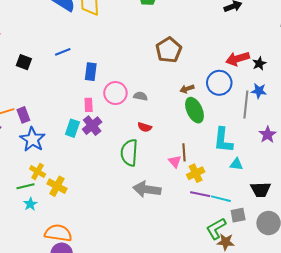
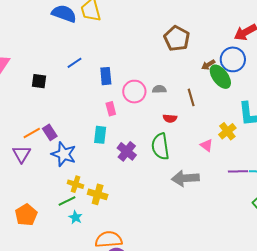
brown arrow: (187, 89) -> (208, 65), moved
green ellipse: (195, 110) -> (220, 77), moved
purple cross: (92, 126) -> (127, 151), moved
brown line: (184, 152) -> (191, 97), moved
yellow cross: (196, 173) -> (227, 131), moved

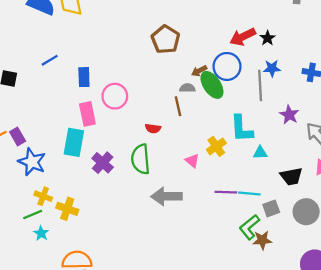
gray semicircle: (159, 89) -> (187, 88), moved
pink rectangle: (111, 109) -> (87, 114), size x1.5
cyan rectangle: (100, 135) -> (74, 142), size x1.4

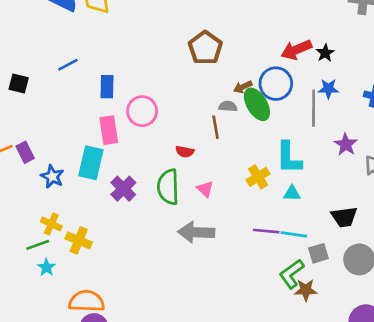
cyan triangle: (260, 153) -> (292, 193), moved
pink triangle: (192, 161) -> (205, 189), moved
blue star: (32, 162) -> (52, 177), moved, size x0.7

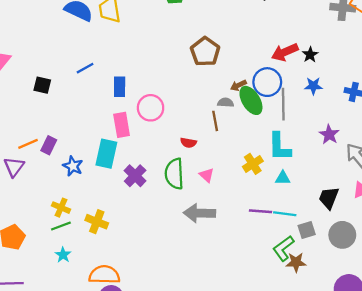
gray line: (314, 108) -> (283, 104), moved
purple rectangle: (25, 152) -> (49, 145), turned 54
black trapezoid: (344, 217) -> (329, 198), turned 120
yellow cross: (51, 224) -> (61, 208), moved
cyan star: (46, 267) -> (63, 255), moved

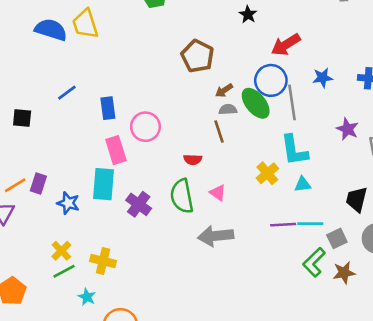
black star: (310, 55) -> (248, 14), moved
brown arrow: (238, 85) -> (224, 90), moved
yellow cross: (61, 208) -> (61, 251), turned 30
cyan star: (63, 255) -> (87, 297), moved
brown star: (296, 262) -> (344, 273), moved

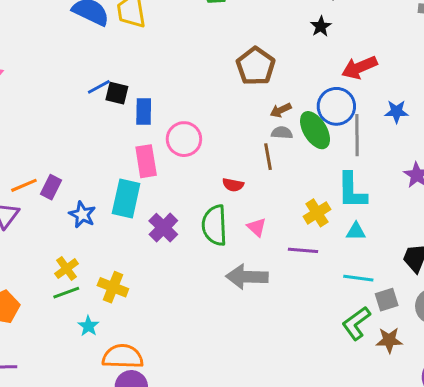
black square: (22, 118) -> (117, 93), moved
purple line: (283, 225) -> (303, 250), moved

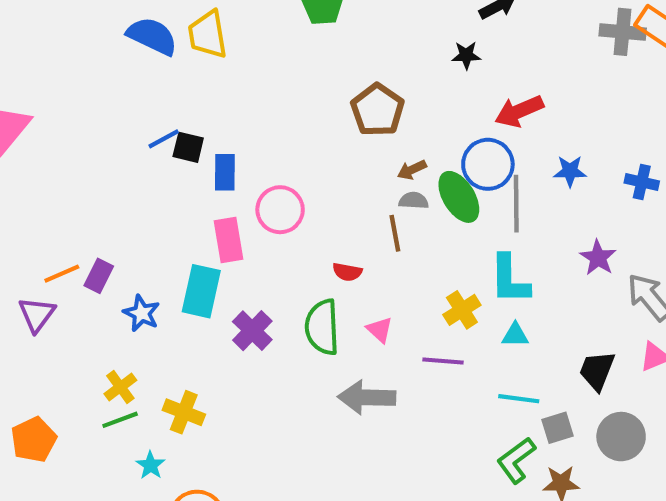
black star: (321, 26) -> (466, 55), turned 30

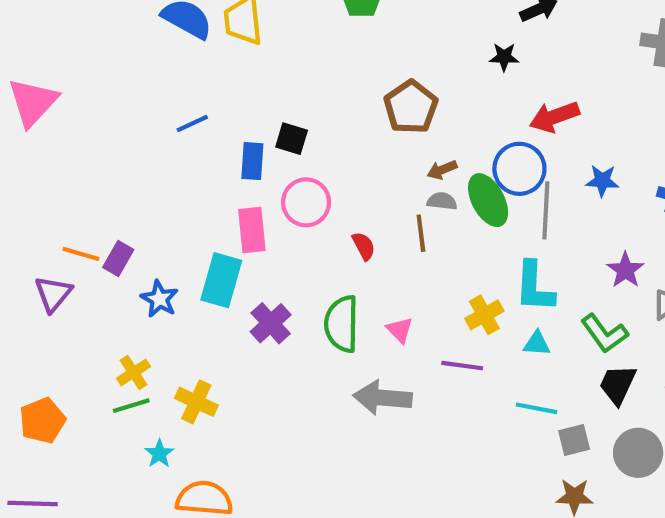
black square: (188, 147) -> (292, 139), moved
red semicircle: (347, 272) -> (364, 246), moved, turned -132
orange line: (62, 274) -> (81, 254), turned 36
green L-shape: (516, 460) -> (604, 333), moved, turned -93

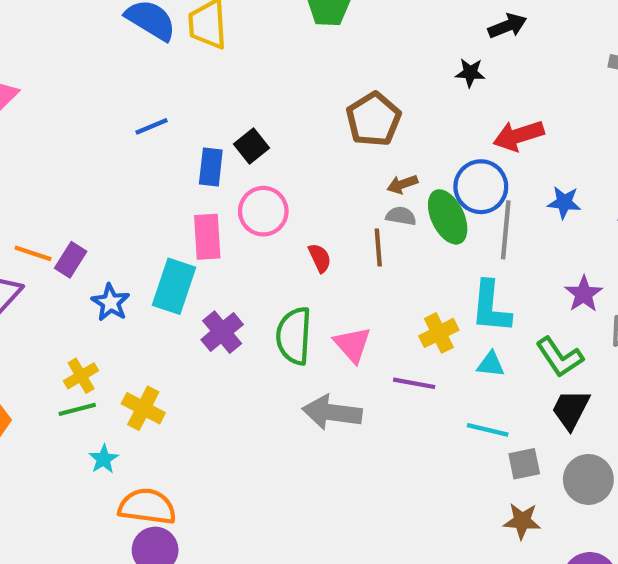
black square: (292, 139) -> (251, 146), turned 32
pink triangle: (400, 330) -> (353, 345), size x1.4

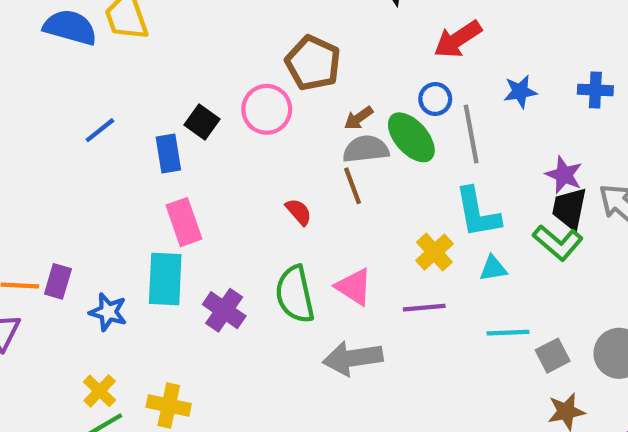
blue circle: (481, 187) -> (435, 99), size x0.6
pink circle: (263, 211) -> (267, 109), moved
gray semicircle: (401, 216) -> (366, 149), size x1.5
black trapezoid: (571, 409) -> (569, 208), moved

